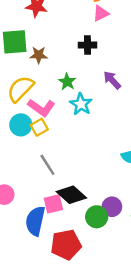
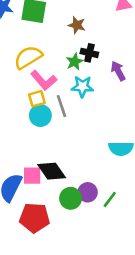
black cross: (87, 45) -> (89, 53), moved
brown star: (39, 55) -> (77, 25), moved
cyan star: (81, 104) -> (82, 87), turned 30
cyan circle: (21, 125) -> (40, 116), moved
gray line: (47, 165) -> (62, 106), moved

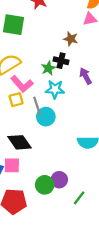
brown star: (77, 25) -> (71, 39), moved
cyan circle: (40, 116) -> (46, 117), moved
black diamond: (52, 171) -> (20, 142), moved
green line: (110, 199) -> (79, 198), moved

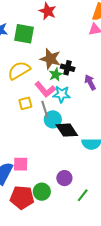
brown star: (71, 39) -> (50, 59), moved, size x1.5
pink L-shape: (22, 84) -> (45, 89), moved
black diamond: (20, 142) -> (67, 130), moved
green circle: (45, 185) -> (42, 192), moved

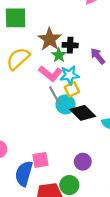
brown star: (50, 59) -> (50, 39), turned 30
yellow square: (25, 103) -> (72, 89), moved
purple circle: (64, 178) -> (83, 162), moved

